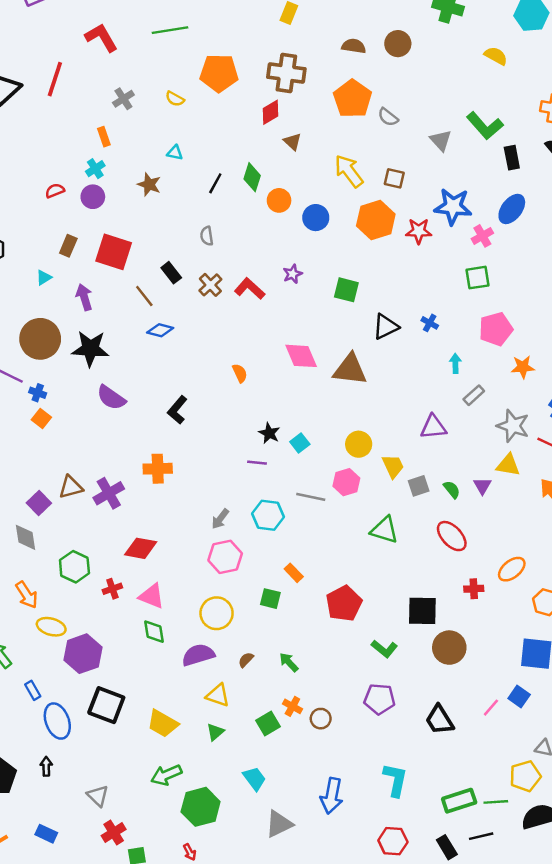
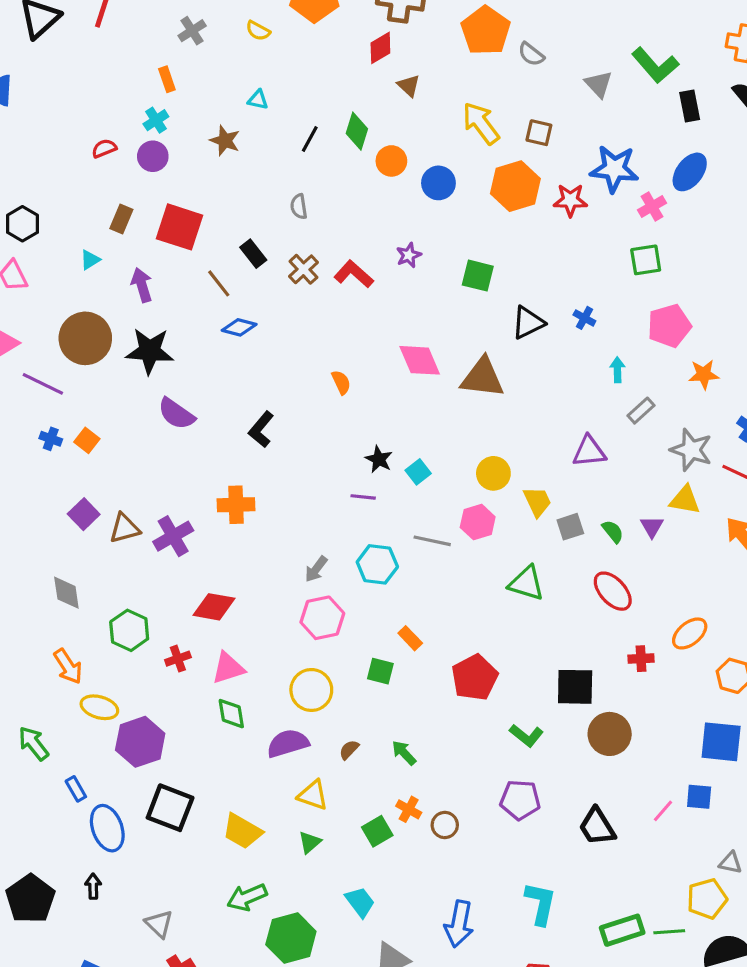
blue cross: (38, 393) -> (51, 439), moved
purple square: (39, 503) -> (84, 514), moved
pink triangle: (152, 596) -> (228, 668), turned -40
blue square: (519, 697) -> (699, 797), turned -30

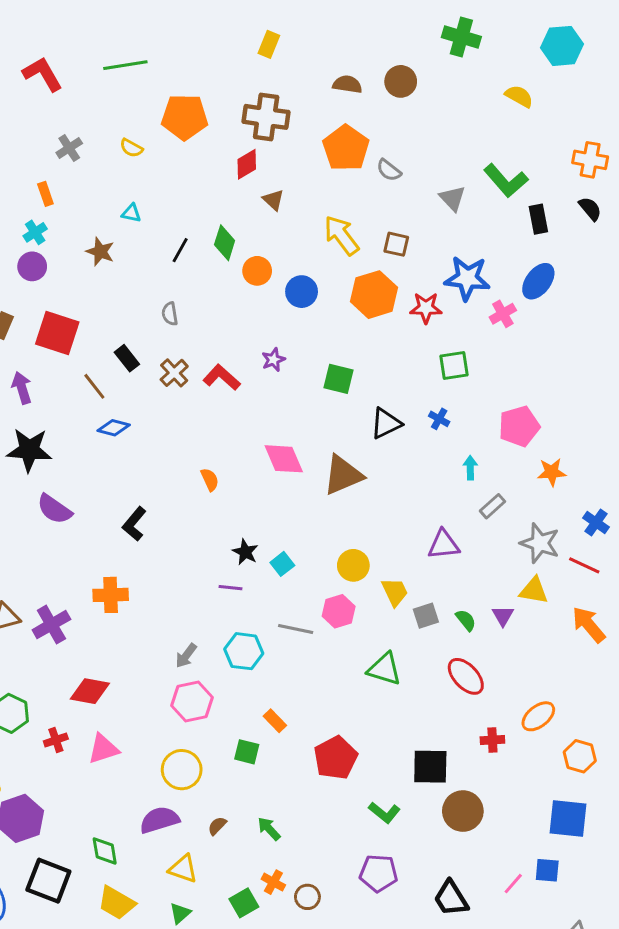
green square: (646, 260) -> (454, 366), moved
brown triangle: (482, 378) -> (343, 475), turned -30
green diamond: (231, 714) -> (105, 851), moved

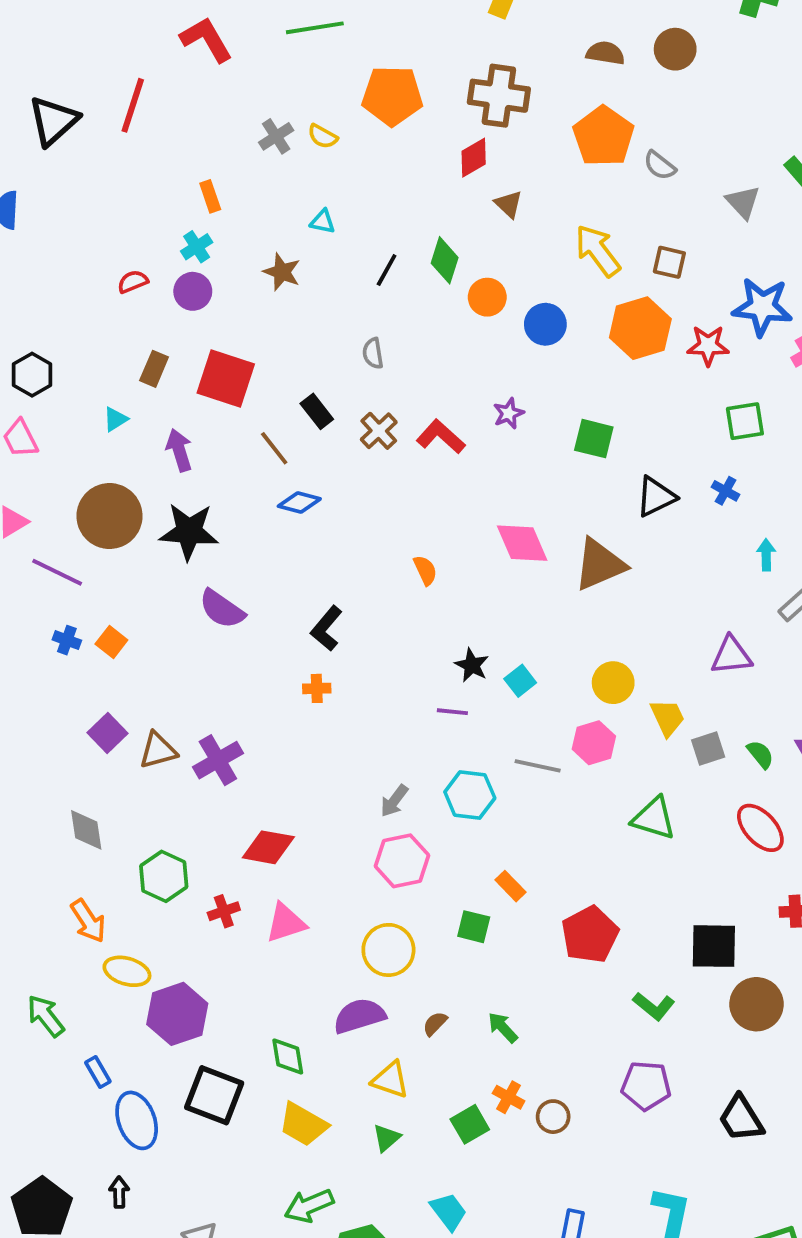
gray cross: (69, 148) -> (276, 136), moved
orange cross: (111, 595) -> (317, 688), moved, size x0.6

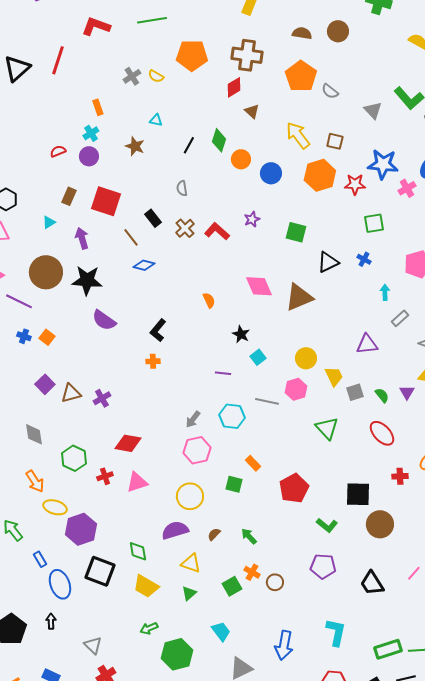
red L-shape: (206, 39) -> (96, 26), turned -40
black star: (472, 665) -> (241, 334), moved
purple cross: (218, 760) -> (102, 398), size x0.7
green triangle: (654, 818) -> (327, 428), turned 30
green arrow: (309, 1206) -> (149, 628), size x0.7

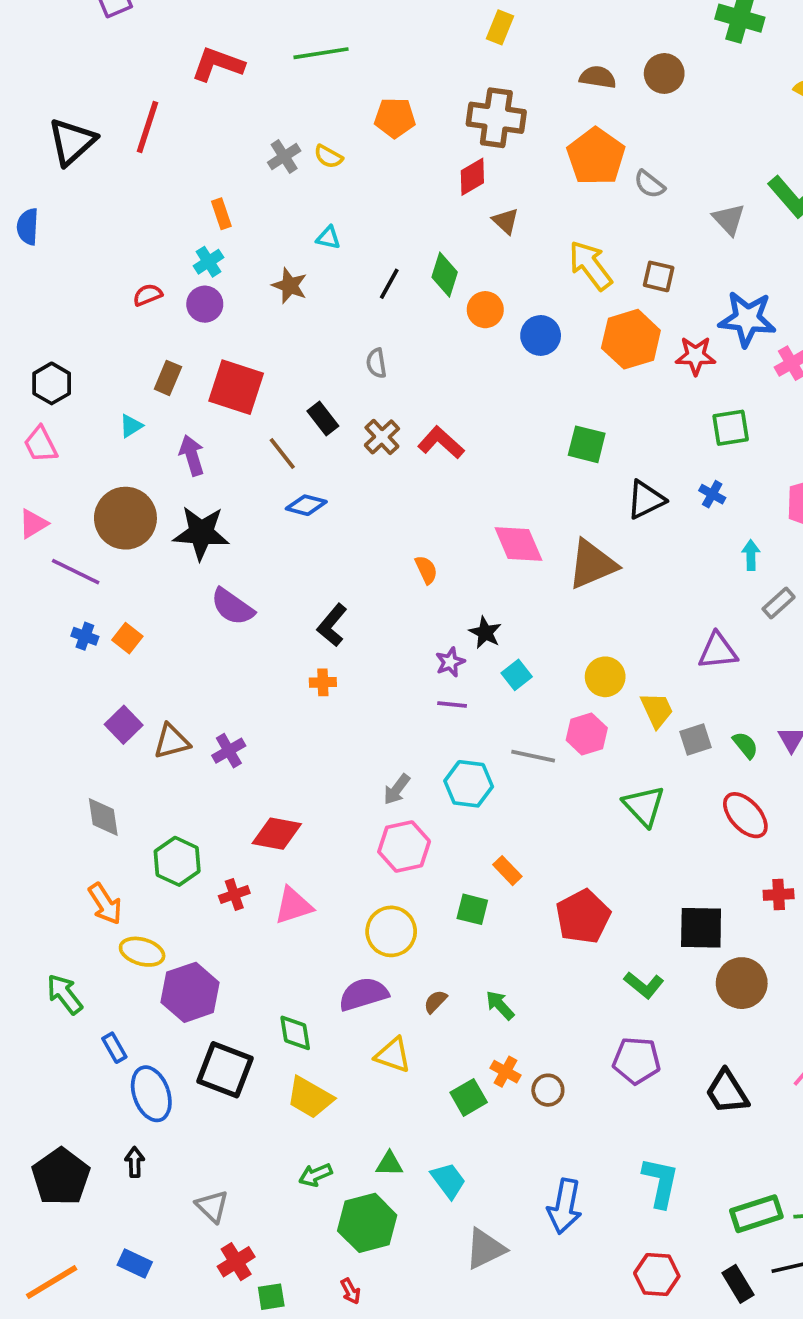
orange pentagon: (192, 55) -> (395, 118), size x0.7
purple star: (252, 219) -> (450, 662), moved
green triangle: (189, 593) -> (389, 1164), moved, turned 42

